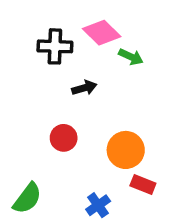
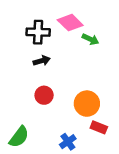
black arrow: (84, 88) -> (42, 61), moved

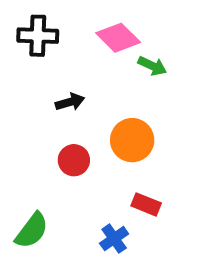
black cross: (38, 32) -> (38, 36), moved
orange circle: (87, 104) -> (132, 140), moved
red rectangle: (99, 127) -> (146, 204), moved

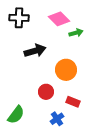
green arrow: (152, 66) -> (76, 33), turned -40
black arrow: (70, 102) -> (35, 51), size x1.5
red circle: (74, 160) -> (46, 92), moved

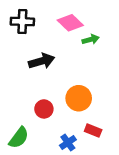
orange circle: (66, 70) -> (79, 98), moved
red circle: (46, 92) -> (44, 109), moved
red rectangle: (73, 102) -> (93, 131), moved

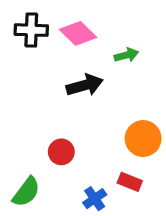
pink diamond: (70, 23) -> (78, 33), moved
black arrow: (42, 61) -> (85, 85), moved
orange circle: (79, 98) -> (143, 139), moved

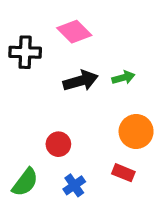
black cross: (31, 30) -> (25, 52), moved
green arrow: (126, 55) -> (123, 78), moved
blue cross: (95, 199) -> (74, 185), moved

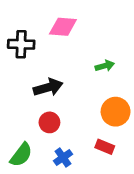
pink diamond: (74, 32) -> (63, 27), turned -40
black arrow: (81, 81) -> (48, 87), moved

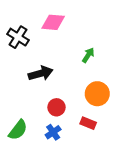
black cross: (21, 44) -> (18, 37), turned 30
green arrow: (105, 66) -> (88, 55), turned -42
red circle: (49, 122) -> (56, 107), moved

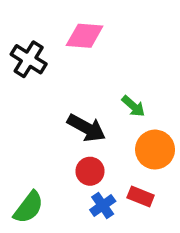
green arrow: (88, 55) -> (133, 106), moved, turned 98
black arrow: (41, 73) -> (86, 128), moved, turned 45
blue cross: (53, 132) -> (103, 206), moved

